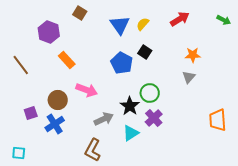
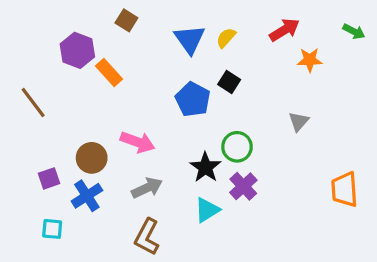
orange star: (193, 55) -> (310, 60), moved
orange rectangle: (67, 60) -> (109, 73), moved
gray arrow: (104, 119) -> (147, 188), moved
cyan square: (19, 153) -> (52, 229), moved

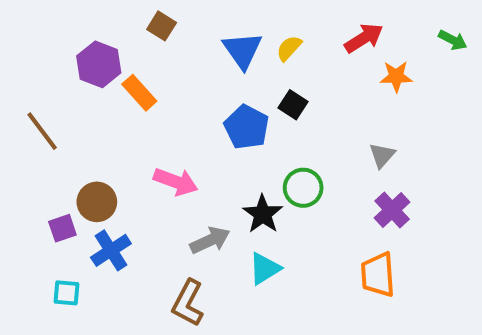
brown circle: (92, 158) -> (97, 202), moved
purple cross: (243, 186) -> (392, 210), moved
gray arrow: (147, 188) -> (210, 240), moved
orange trapezoid: (344, 189) -> (378, 275), moved

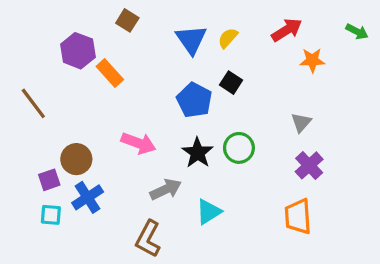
black star: (263, 214) -> (198, 153), moved
cyan square: (66, 293) -> (51, 215), moved

